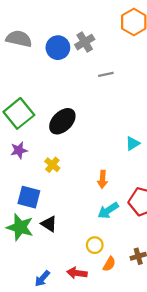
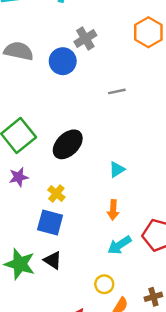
gray cross: (85, 42) -> (85, 38), moved
cyan triangle: (133, 144) -> (117, 170), moved
blue square: (29, 197) -> (50, 222), moved

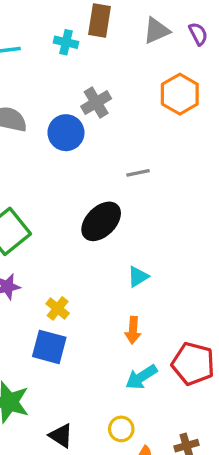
black ellipse: (68, 144) -> (101, 221), moved
black triangle: (53, 260) -> (61, 436), moved

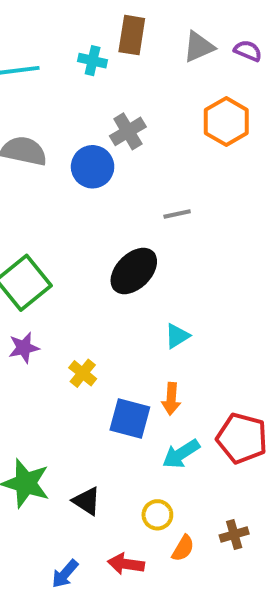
purple semicircle: (198, 34) -> (248, 51), turned -40
blue square: (49, 347) -> (130, 418), moved
black triangle: (61, 436) -> (87, 501), moved

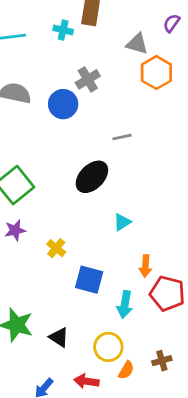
gray triangle: (199, 47) -> (137, 44), moved, turned 40
purple semicircle: (248, 51) -> (171, 23), turned -78
orange arrow: (171, 399) -> (145, 266), moved
cyan arrow: (181, 454) -> (125, 304), turned -48
yellow circle: (157, 515) -> (108, 347), size x1.4

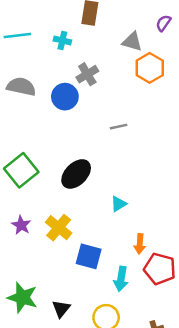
cyan cross: (63, 30) -> (62, 40), moved
black ellipse: (92, 177) -> (76, 174), moved
purple star: (15, 230) -> (21, 225), moved, turned -30
yellow cross: (56, 248) -> (59, 228), size x1.5
black triangle: (59, 337) -> (61, 309), turned 36

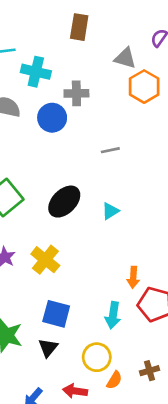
cyan cross: (62, 40) -> (36, 72), moved, size x1.5
gray cross: (87, 74) -> (76, 93), turned 30
cyan triangle: (119, 204) -> (110, 211), moved
blue square: (89, 256) -> (56, 314), moved

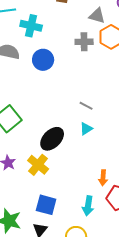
gray cross: (76, 93) -> (84, 42), moved
gray line: (110, 150) -> (86, 106), moved, turned 40
black ellipse: (64, 202) -> (52, 139), moved

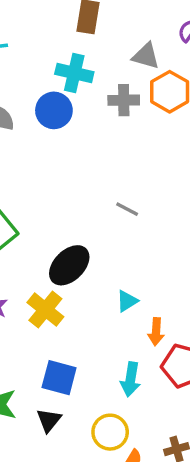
cyan cross: (31, 26) -> (74, 73), moved
blue circle: (43, 60) -> (54, 110), moved
cyan triangle: (86, 129) -> (127, 301), moved

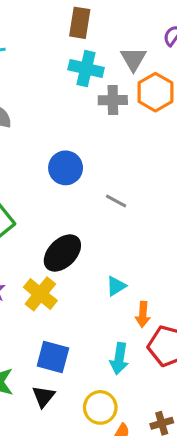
gray triangle: (146, 56) -> (133, 59), turned 44
cyan cross: (74, 73) -> (86, 69), moved
blue circle: (54, 110) -> (66, 168), moved

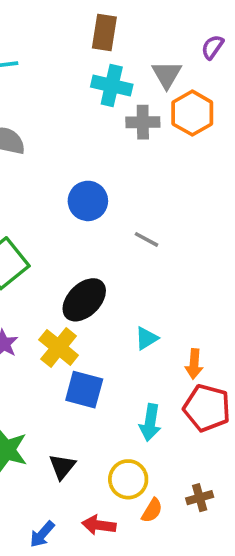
orange arrow: (143, 314) -> (194, 364), moved
blue square: (53, 357) -> (84, 390), moved

